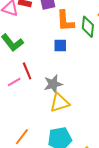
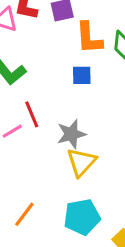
yellow triangle: (60, 103) -> (81, 162), turned -30

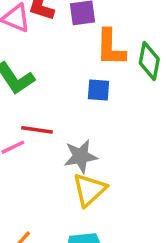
red line: (32, 114) -> (37, 130), turned -64

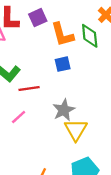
red line: (37, 130) -> (29, 88), moved

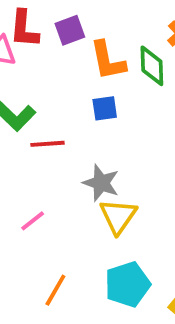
gray star: (64, 110) -> (101, 183), turned -30
pink line: (19, 117) -> (33, 221), moved

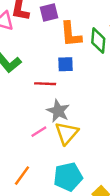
red line: (47, 144) -> (45, 84), moved
pink line: (33, 221) -> (39, 132), moved

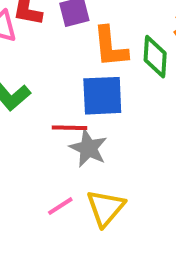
blue square: (66, 64) -> (102, 96), size x1.6
gray star: (58, 111) -> (88, 148), moved

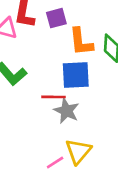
pink line: (60, 206) -> (55, 163), moved

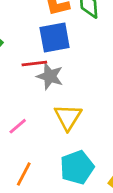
pink line: (55, 163) -> (18, 126), moved

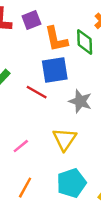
red line: (34, 64) -> (37, 92), turned 35
gray star: (50, 76) -> (80, 101), moved

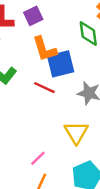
orange L-shape: (56, 39) -> (45, 49), moved
pink line: (21, 146) -> (38, 158), moved

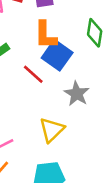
blue square: (61, 64) -> (57, 55), turned 32

